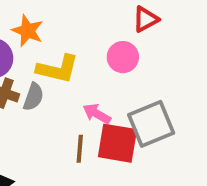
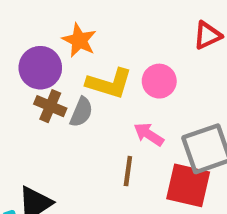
pink circle: (123, 57) -> (159, 81), moved
red square: (117, 143) -> (188, 185), moved

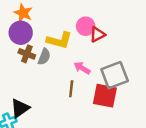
red triangle: (207, 35) -> (98, 34), moved
orange star: (79, 40) -> (23, 13), moved
pink circle: (159, 81) -> (86, 26), moved

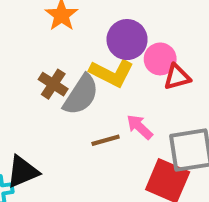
purple circle: (21, 33) -> (127, 40), moved
gray semicircle: (44, 57) -> (81, 95), size x1.5
brown line: (71, 89) -> (106, 140), moved, turned 56

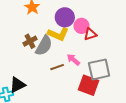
brown cross: (53, 84) -> (30, 41), turned 32

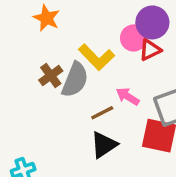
purple circle: (65, 17) -> (152, 22), moved
yellow L-shape: (58, 34) -> (96, 57), turned 30
black triangle: (18, 85) -> (104, 145), moved

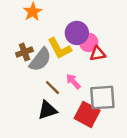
purple circle: (152, 22) -> (77, 33), moved
brown line: (102, 113) -> (53, 88), turned 56

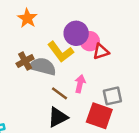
gray semicircle: (40, 60) -> (43, 66), turned -105
pink arrow: (73, 81) -> (80, 84), turned 63
gray square: (102, 98) -> (112, 96), size x0.7

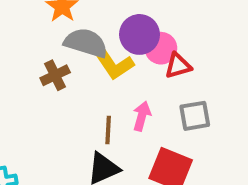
gray semicircle: (43, 66) -> (86, 43), moved
brown line: (60, 93) -> (108, 130), turned 54
gray square: (112, 96) -> (195, 116), moved

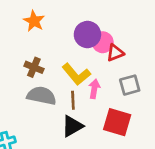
gray semicircle: (86, 43) -> (42, 96), moved
yellow L-shape: (113, 63) -> (76, 74), moved
brown cross: (55, 75) -> (34, 67), turned -36

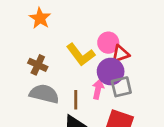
purple circle: (87, 34) -> (111, 72), moved
yellow L-shape: (76, 74) -> (81, 55), moved
gray square: (130, 85) -> (121, 87), moved

